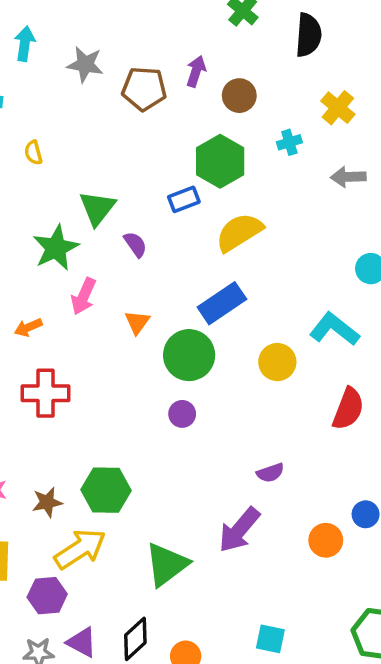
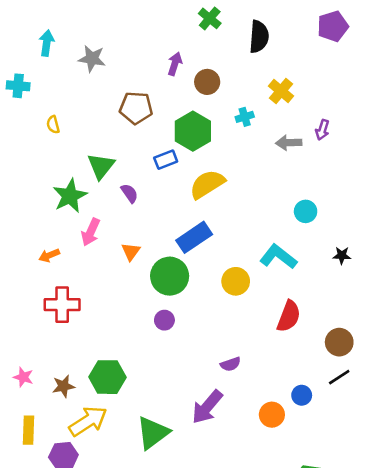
brown pentagon: (144, 89) -> (136, 108), moved

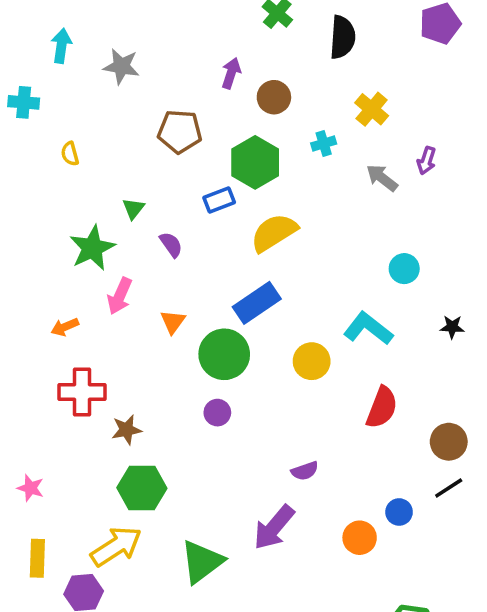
gray arrow: (289, 143) -> (382, 178), turned 40
green triangle: (101, 166) -> (133, 209), size x0.6
brown star: (63, 386) -> (127, 430), moved

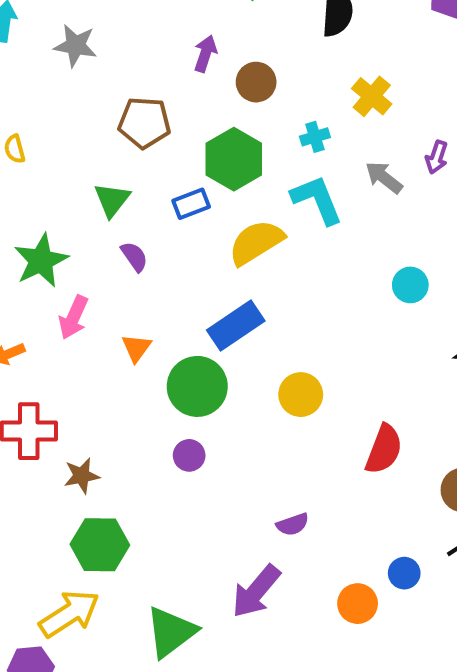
green triangle: (133, 209) -> (112, 200), moved, size x1.4
cyan L-shape: (368, 329) -> (317, 200), moved, turned 30

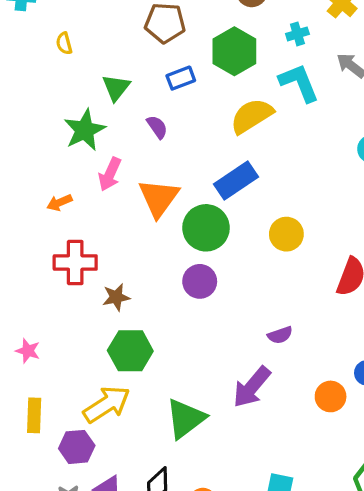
green triangle: (112, 200) -> (116, 88), moved
blue rectangle: (191, 204) -> (181, 78), moved
orange triangle: (136, 348) -> (159, 198), size x1.8
purple circle: (189, 455) -> (200, 281), size x1.4

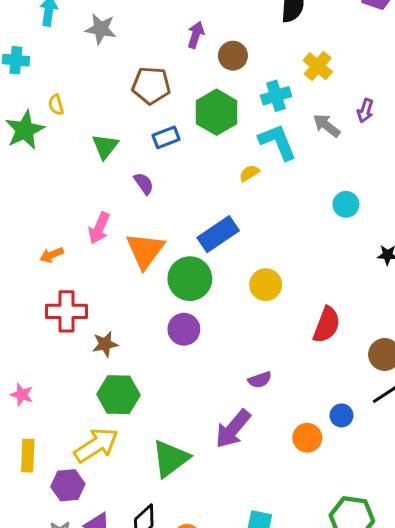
cyan cross: (297, 34) -> (276, 96), size x1.4
yellow semicircle: (252, 116) -> (249, 173), moved, size x0.5
green star: (85, 130) -> (25, 130), moved

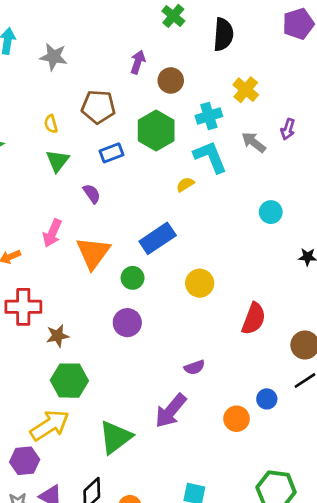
yellow semicircle: (56, 105) -> (51, 124), moved
green circle: (190, 279) -> (133, 278), size x0.6

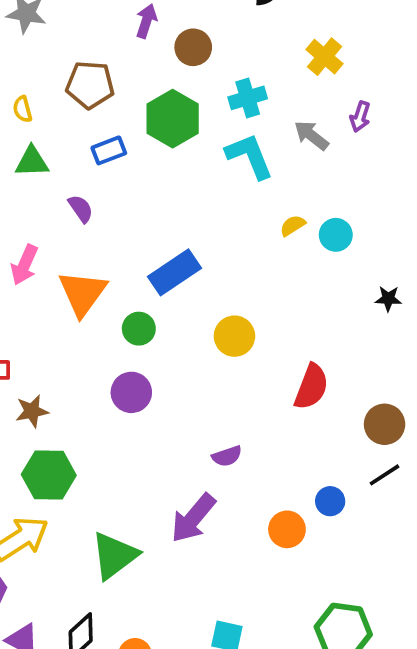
yellow cross: (246, 90) -> (325, 57), moved
green triangle: (58, 161) -> (32, 162), turned 50
yellow semicircle: (185, 184) -> (293, 225), moved

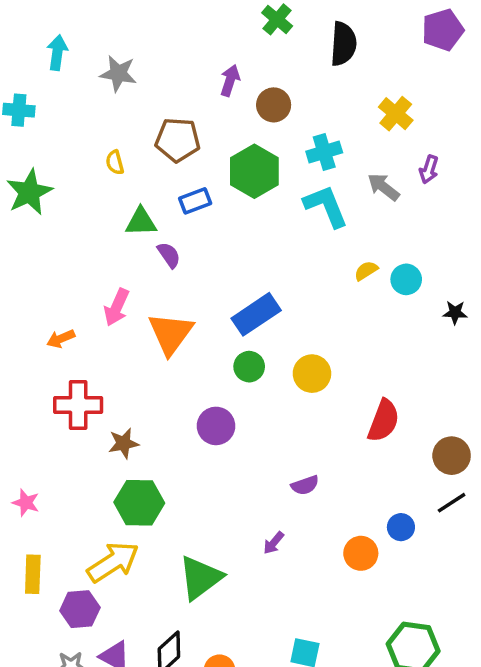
green triangle: (32, 162) -> (141, 222), moved
black star: (388, 299) -> (455, 313), moved
green circle: (139, 329) -> (249, 367), moved
purple arrow: (193, 518) -> (274, 543), size x0.5

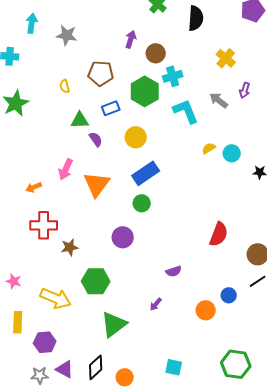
cyan cross: (324, 152) -> (173, 76), moved
yellow circle: (312, 374) -> (136, 137), moved
green hexagon: (139, 503) -> (96, 281), moved
yellow arrow: (113, 562) -> (56, 298), moved, turned 56

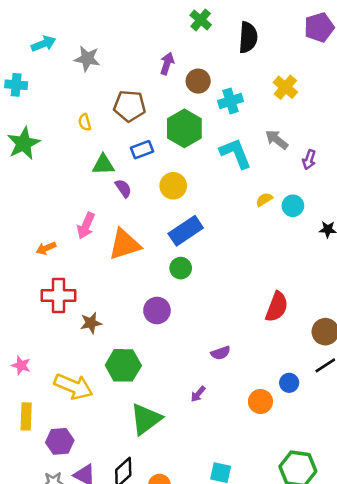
cyan arrow: (32, 23) -> (44, 44), turned 60
cyan cross: (173, 76) -> (231, 101), moved
purple arrow: (245, 90) -> (309, 160), moved
orange triangle: (97, 184) -> (125, 244), turned 36

